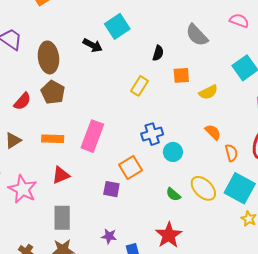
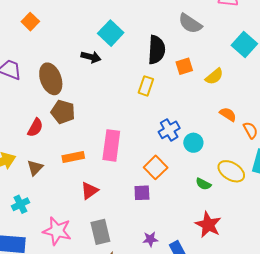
black semicircle: (158, 53) -> (157, 50), size x1.8
pink star: (23, 189) -> (57, 231), moved

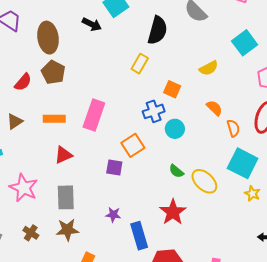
orange square: (184, 66) -> (172, 89), moved, turned 30
yellow ellipse: (231, 171) -> (204, 181), moved

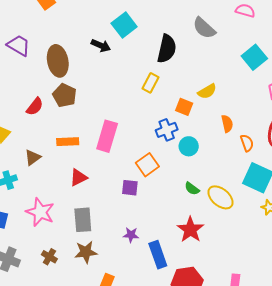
yellow semicircle: (209, 68) -> (207, 91), moved
orange semicircle: (214, 108) -> (227, 124), turned 36
brown triangle: (15, 121) -> (33, 158), moved

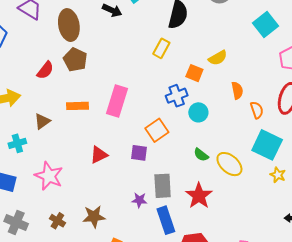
red triangle: (78, 177) -> (99, 155), moved
gray rectangle: (83, 220) -> (163, 186), moved

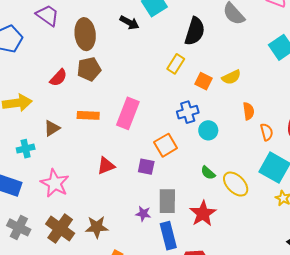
brown pentagon: (75, 60) -> (89, 69), turned 30
orange square: (194, 73) -> (203, 81), moved
brown cross: (57, 221) -> (60, 229), size x1.8

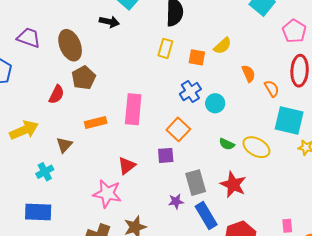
pink star: (55, 183) -> (107, 194), moved

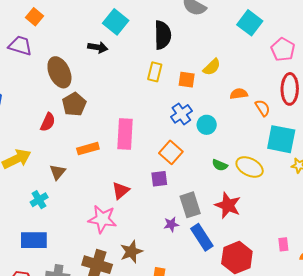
purple trapezoid: (29, 38) -> (20, 46), moved
orange semicircle: (248, 74) -> (239, 94), turned -72

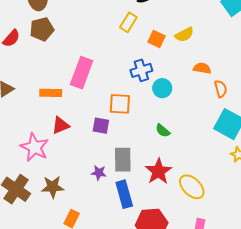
orange rectangle: (88, 149) -> (51, 93), moved
orange square: (171, 152) -> (120, 104), turned 35
yellow ellipse: (250, 167) -> (192, 187), moved

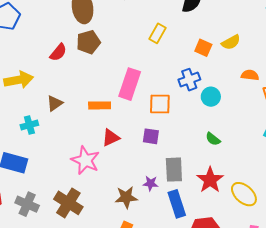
yellow rectangle: (128, 22) -> (157, 33), moved
orange square: (120, 104) -> (160, 104), moved
brown star: (53, 187) -> (126, 197), moved

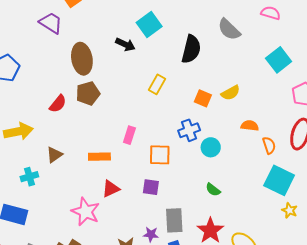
pink rectangle: (130, 84) -> (129, 135), size x0.6

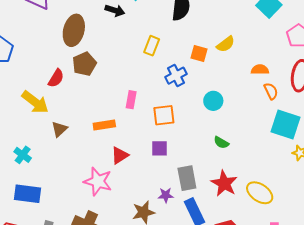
brown ellipse: (82, 59) -> (74, 30), turned 32
orange semicircle: (250, 126) -> (260, 70), moved
blue cross: (189, 130) -> (176, 76), moved
yellow arrow: (18, 131) -> (35, 102), moved, turned 56
cyan cross: (29, 177) -> (23, 155), moved, turned -30

